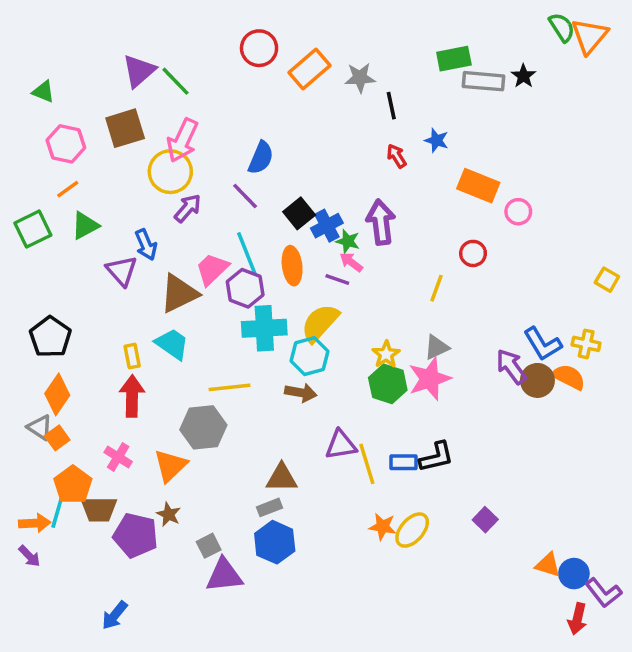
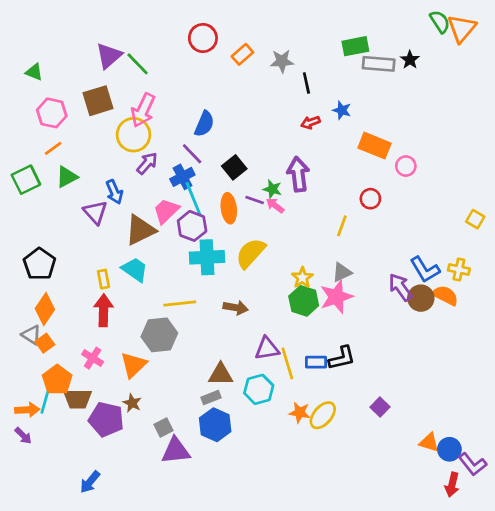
orange rectangle: (309, 69) -> (242, 54), size x0.7
red arrow: (396, 156) -> (310, 122), turned -78
blue cross: (327, 226) -> (182, 177), moved
purple line: (337, 280) -> (255, 200), moved
cyan hexagon: (309, 356) -> (259, 389), moved

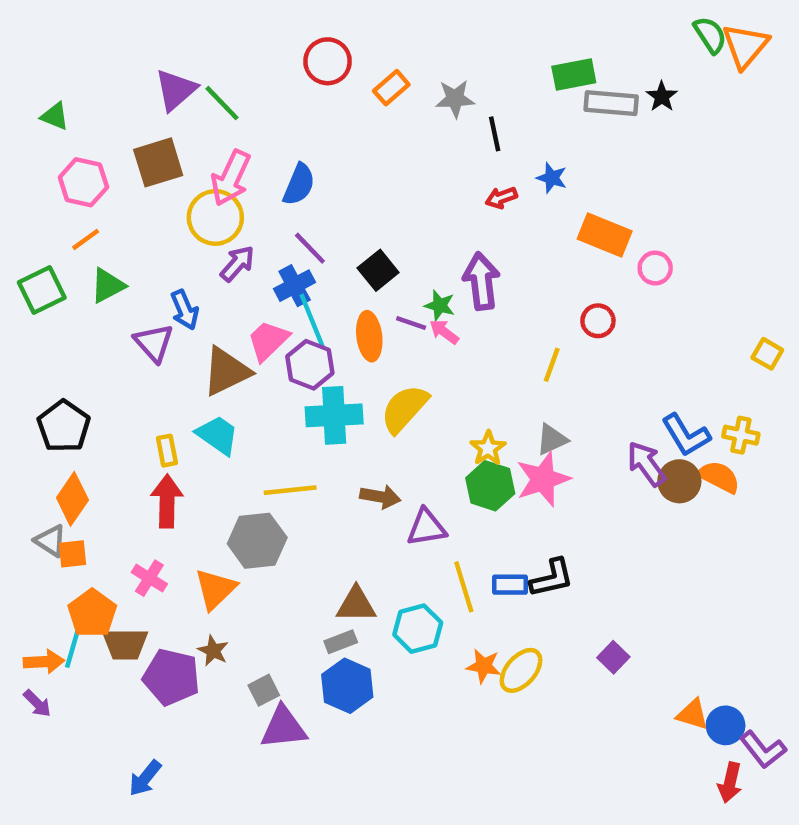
blue semicircle: (204, 124) -> (299, 184), moved
orange square: (45, 343) -> (72, 554), turned 30
purple triangle: (267, 348) -> (426, 527), moved

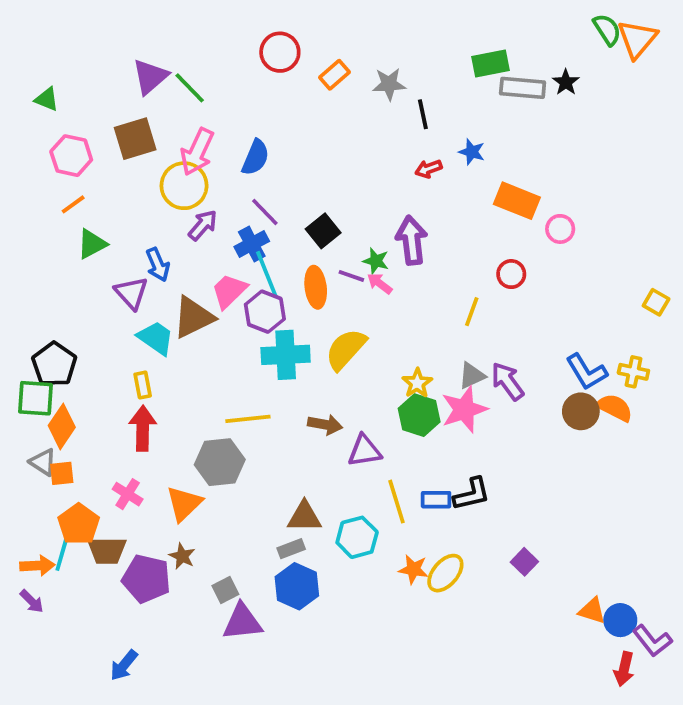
green square: (42, 290) -> (35, 398), moved, turned 30
cyan trapezoid: (218, 435) -> (156, 338), moved
purple arrow: (646, 464) -> (507, 381), moved

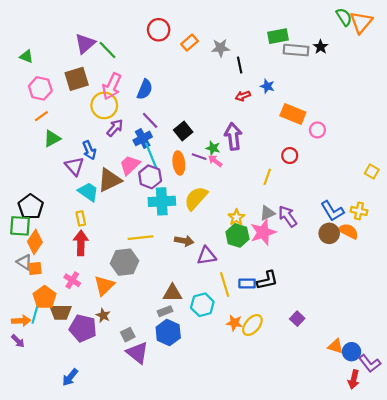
purple triangle: (242, 622) -> (137, 353), turned 45

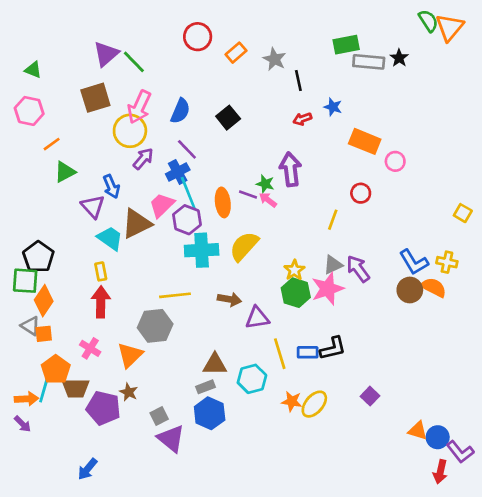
gray star: (220, 48) -> (275, 59), turned 30
pink hexagon: (40, 88) -> (29, 111), moved
black square: (183, 131) -> (228, 118), moved

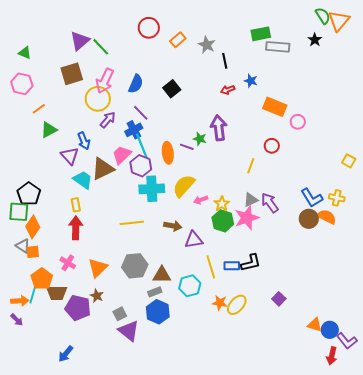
black star: (399, 58) -> (315, 40), moved
pink arrow: (268, 200) -> (201, 200), moved, turned -56
gray hexagon: (155, 326) -> (135, 266), moved

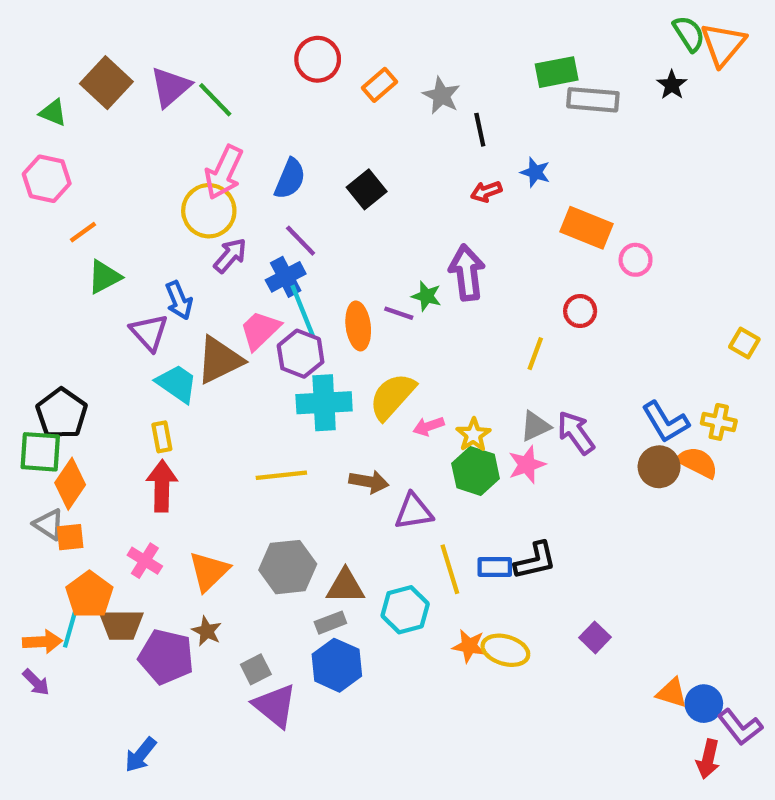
brown square: (72, 74) -> (106, 83), moved, turned -30
pink star: (247, 218) -> (527, 465), size x0.7
yellow ellipse: (237, 305) -> (505, 650), turned 65

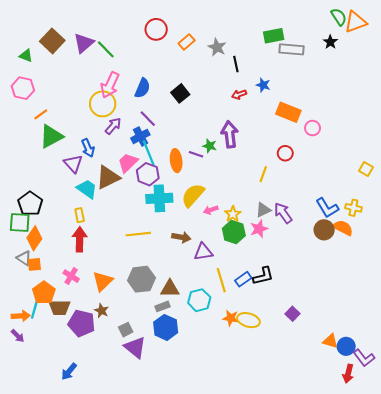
orange triangle: (723, 44) -> (356, 22), turned 30
green triangle: (104, 277) -> (51, 136), size x1.4
blue rectangle: (495, 567) -> (243, 279), turned -35

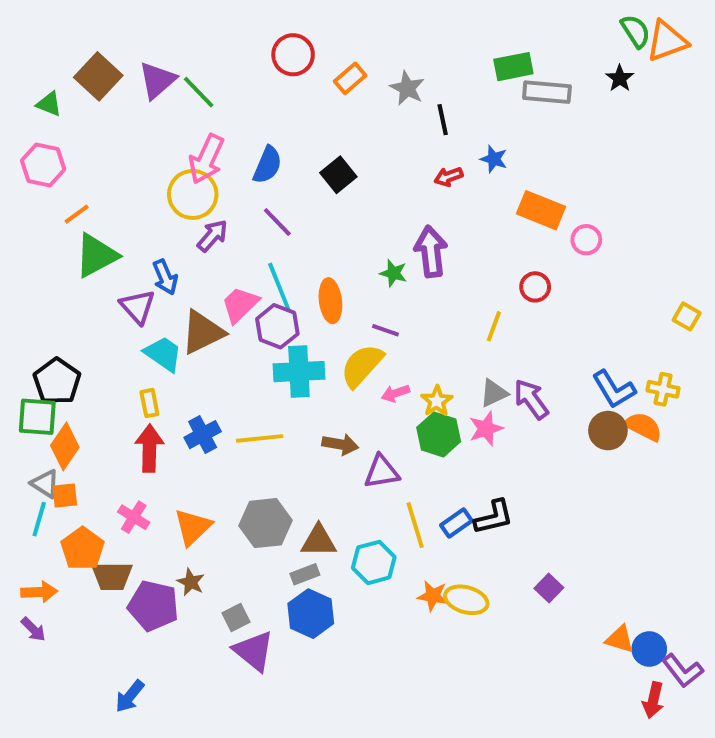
blue cross: (140, 136) -> (203, 435), moved
purple line: (196, 154) -> (386, 330), moved
cyan line: (34, 310) -> (39, 519), moved

